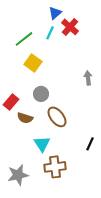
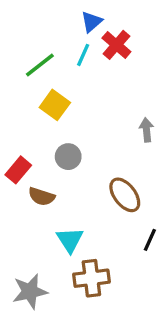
brown ellipse: (57, 117) -> (125, 195), moved

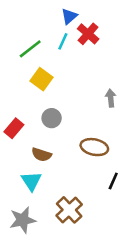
brown ellipse: (125, 195) -> (94, 147), turned -40
brown semicircle: (42, 197) -> (41, 155), moved
cyan triangle: (70, 240) -> (31, 181), moved
brown cross: (91, 278) -> (69, 210), turned -36

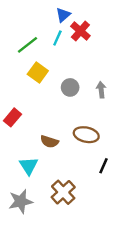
gray circle: (52, 118) -> (70, 87), moved
brown semicircle: (41, 155) -> (49, 142), moved

